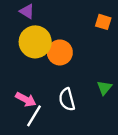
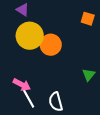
white semicircle: (67, 99) -> (56, 102), moved
white line: (34, 116) -> (29, 99), turned -60

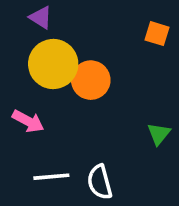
pink arrow: (22, 85) -> (28, 121), moved
white line: (29, 99) -> (51, 177), turned -66

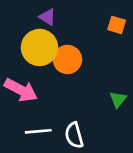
purple triangle: (41, 17) -> (48, 17), moved
pink arrow: (28, 121) -> (21, 90), size x1.4

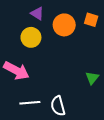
yellow circle: (40, 48) -> (31, 37), size x0.7
orange circle: (67, 59) -> (64, 25), moved

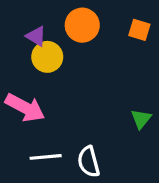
purple triangle: (37, 13) -> (36, 36), moved
orange circle: (64, 25) -> (82, 25), moved

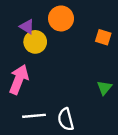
orange square: (139, 30) -> (103, 37), moved
pink arrow: (25, 108) -> (19, 79), turned -96

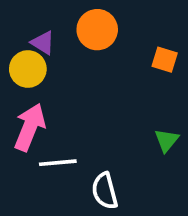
yellow circle: (35, 42) -> (28, 69), moved
white line: (34, 116) -> (58, 163), moved

